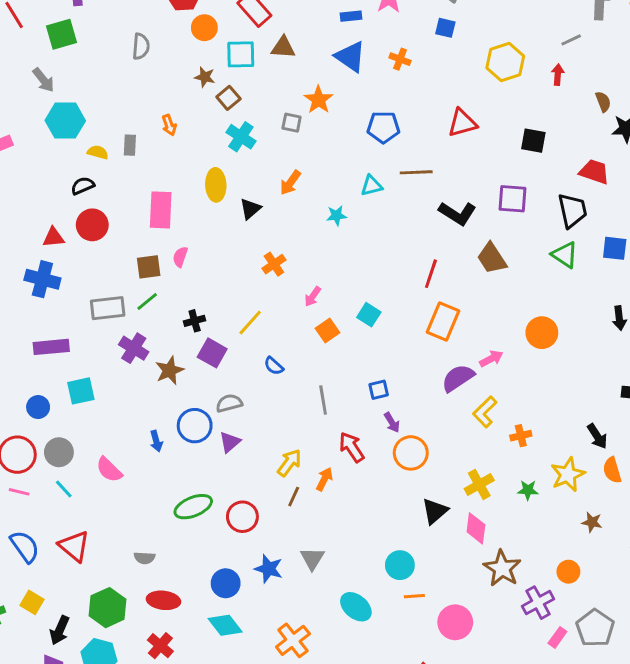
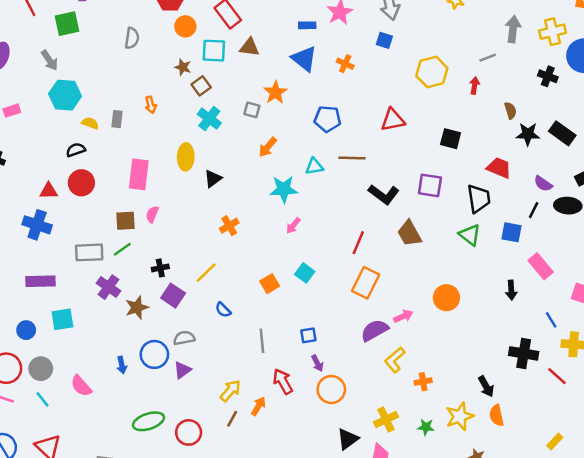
orange arrow: (290, 183) -> (268, 147), moved
cyan star: (337, 216) -> (284, 189), size x1.6
pink arrow: (313, 297) -> (293, 226), moved

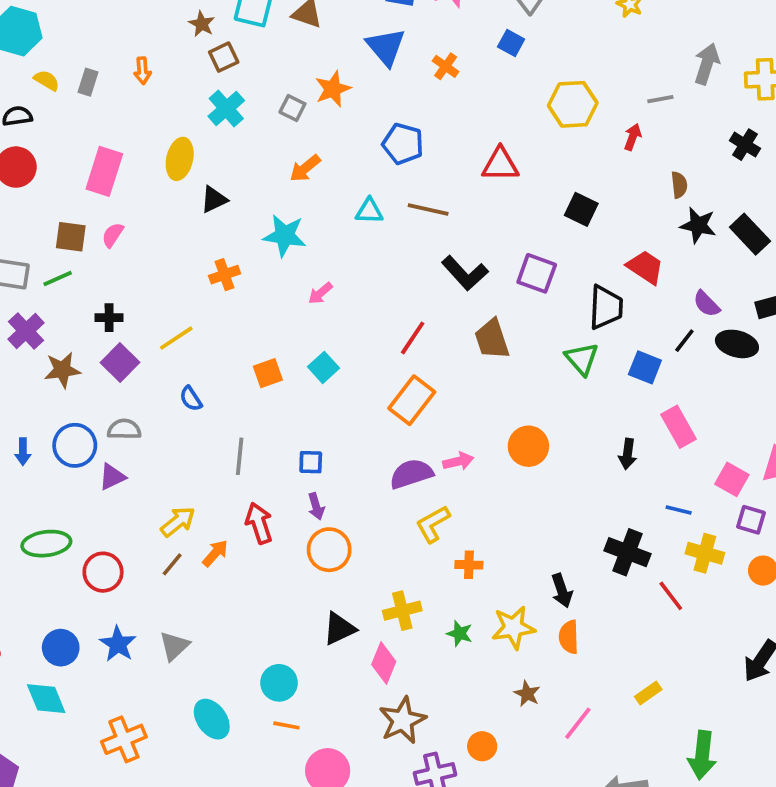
cyan star: (284, 189) -> (285, 235), moved
blue line: (551, 320) -> (679, 510), turned -56

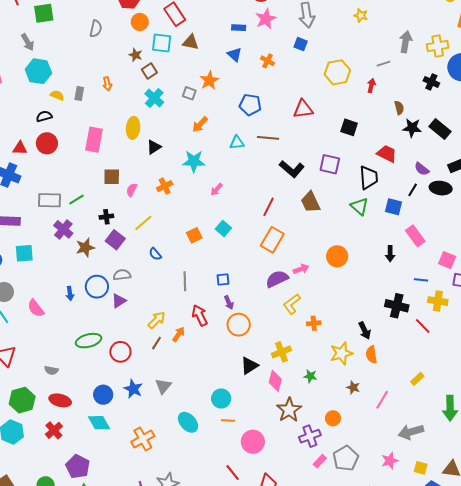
blue triangle: (386, 47) -> (235, 55), size x0.7
pink semicircle: (113, 235) -> (132, 190), moved
brown square: (71, 237) -> (112, 177), moved
green star: (460, 634) -> (310, 376), moved

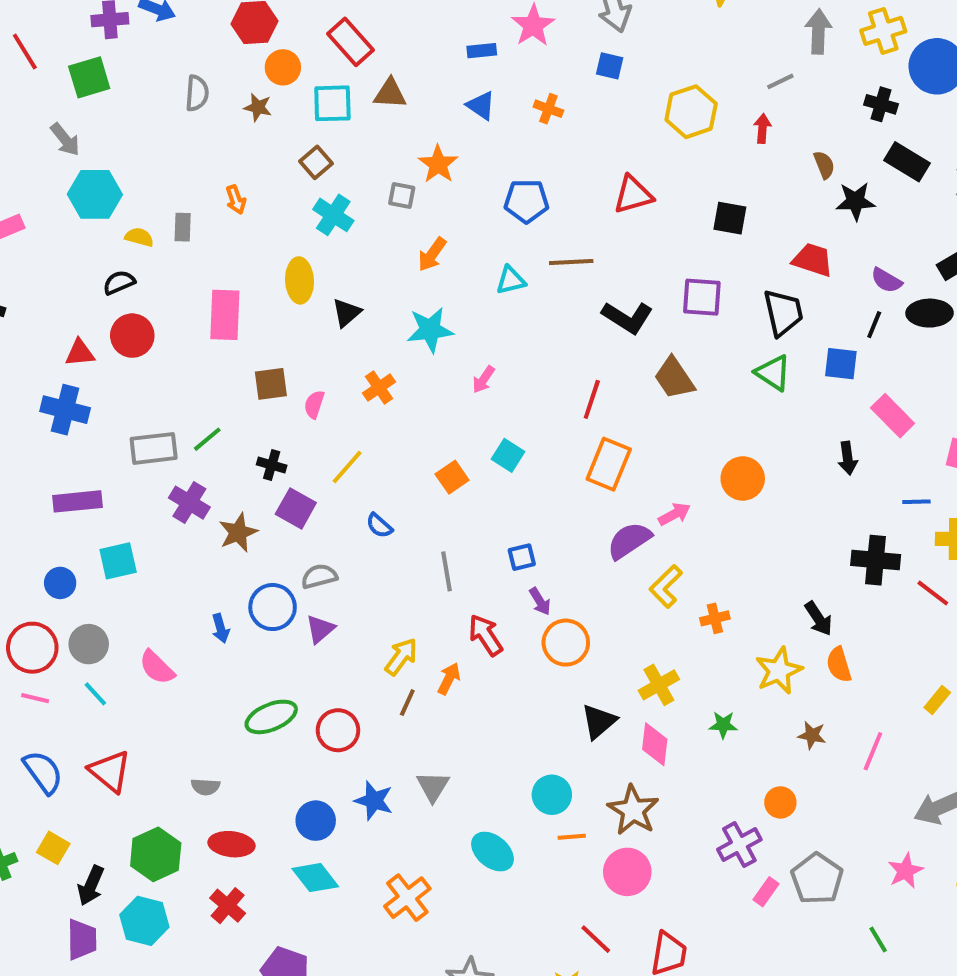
brown star: (136, 55) -> (258, 107), moved
black rectangle: (440, 129) -> (907, 162), moved
black cross: (106, 217) -> (272, 465), turned 32
brown star: (289, 410) -> (633, 810), moved

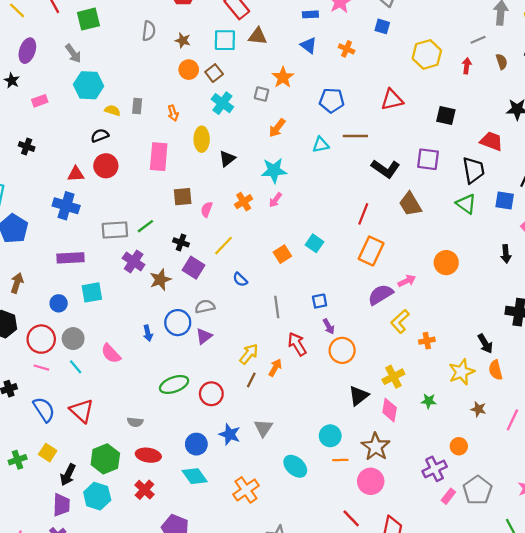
orange circle: (283, 67) -> (189, 70), moved
brown semicircle: (824, 165) -> (502, 62), moved
orange arrow: (236, 200) -> (173, 113), moved
pink arrow: (484, 379) -> (275, 200), moved

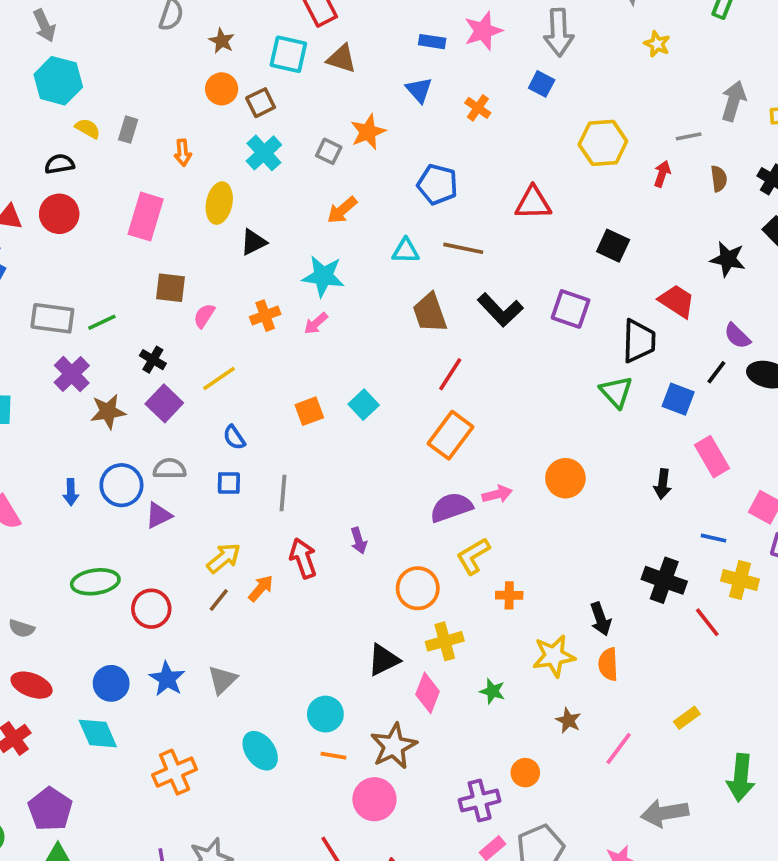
brown trapezoid: (410, 204) -> (430, 313), moved
blue square: (320, 301) -> (229, 483), moved
orange circle: (342, 350) -> (418, 588), moved

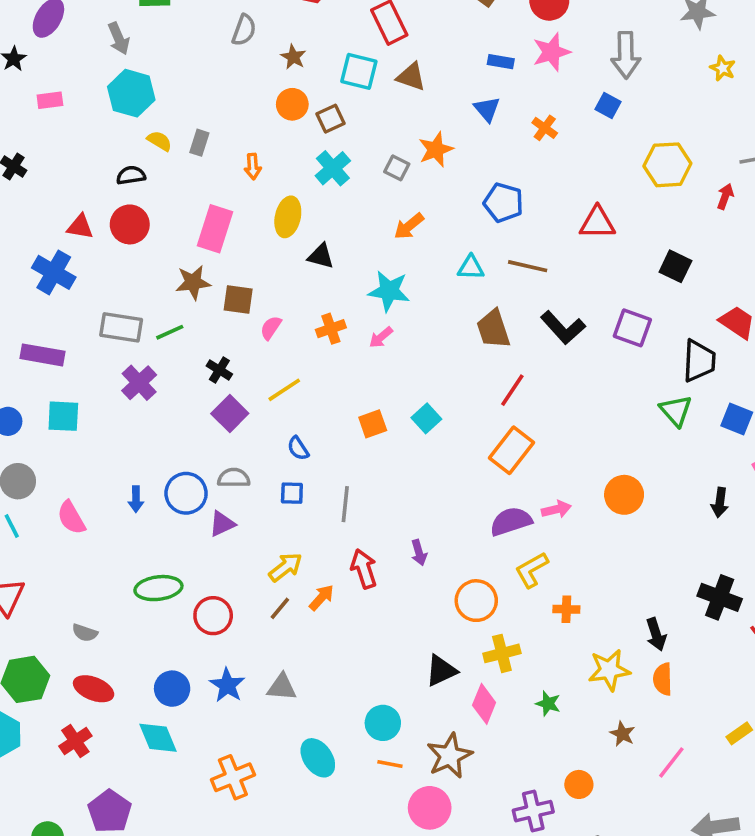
black triangle: (253, 242) -> (321, 256), turned 40
brown star: (108, 412) -> (193, 282), moved
gray triangle: (222, 680) -> (282, 687), turned 48

